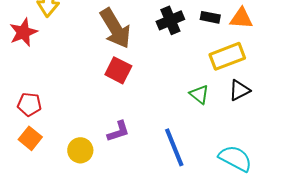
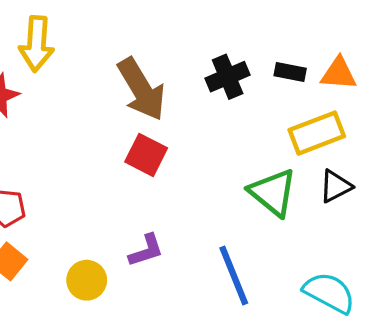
green triangle: (199, 94) -> (273, 193), size x1.6

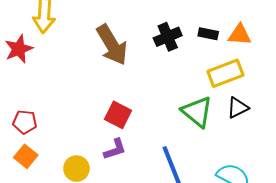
red square: (146, 155) -> (118, 115), moved

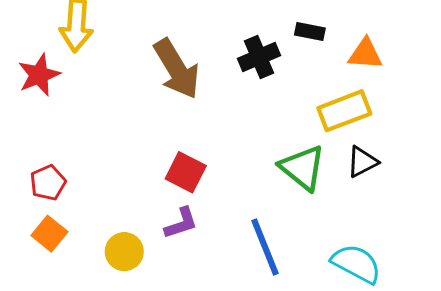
black rectangle: (208, 34) -> (310, 32), moved
red pentagon: (25, 122) -> (48, 183), turned -30

